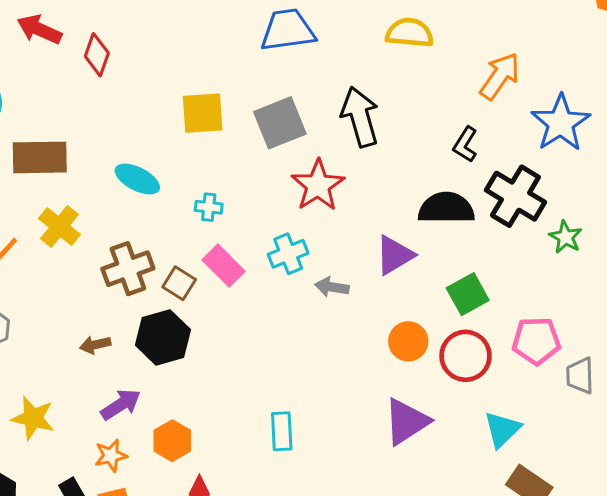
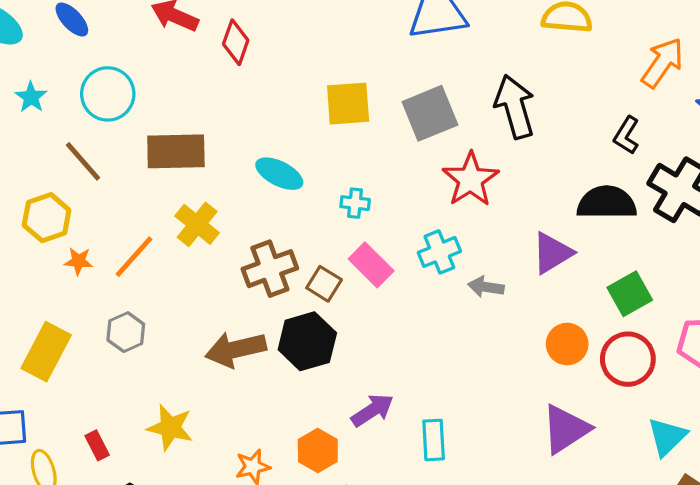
brown arrow: (95, 345) -> (236, 349), size x1.8
purple arrow: (121, 404) -> (372, 410), moved

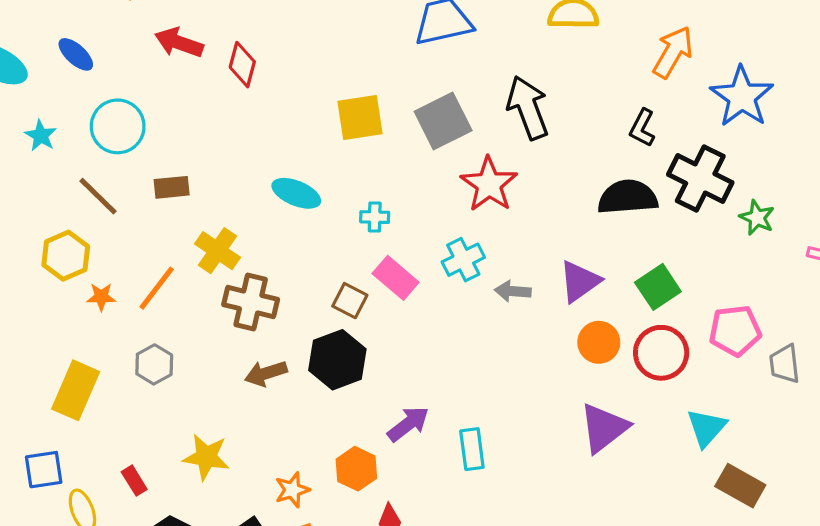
brown rectangle: (176, 151) -> (172, 187), moved, size x0.6
purple triangle: (552, 253) -> (580, 281), moved
brown cross: (270, 269) -> (251, 302), moved, turned 38
brown arrow: (236, 349) -> (266, 373), size x0.7

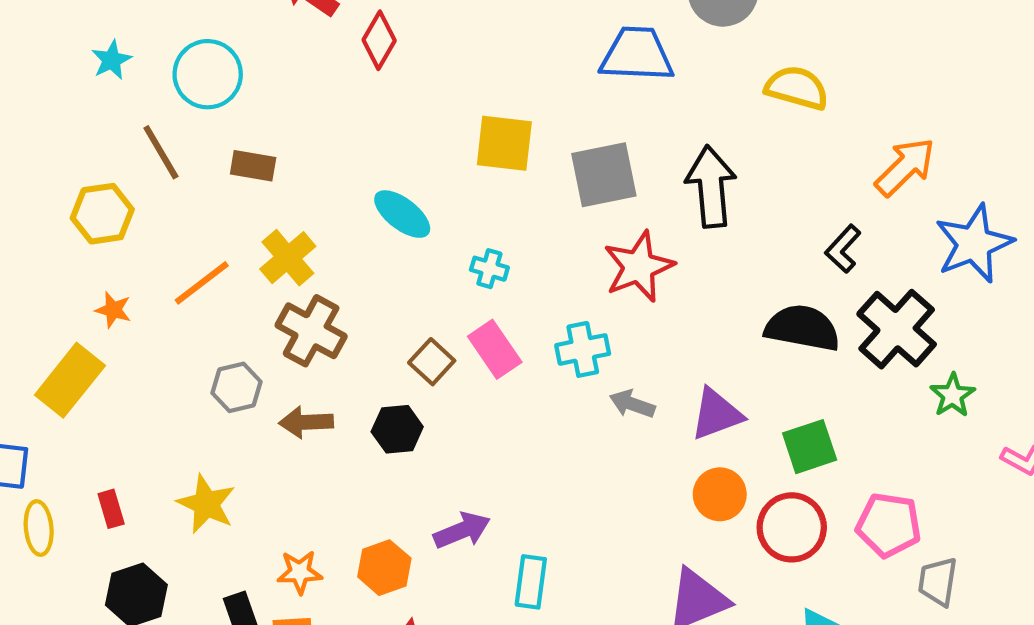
orange star: (101, 297) -> (113, 310), moved
black hexagon: (337, 360) -> (397, 429), size x0.7
gray hexagon: (154, 364) -> (237, 387), moved

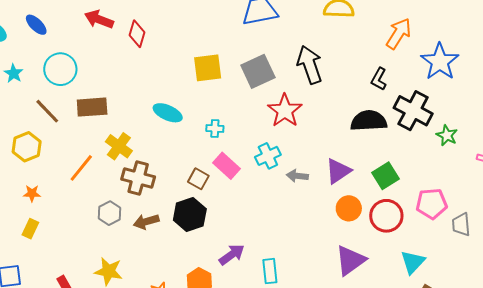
brown rectangle: (253, 166) -> (92, 107), size x1.4
orange star: (113, 310) -> (32, 193), moved
yellow rectangle: (70, 380) -> (30, 229), size x0.6
black hexagon: (397, 429) -> (190, 214), size x1.4

